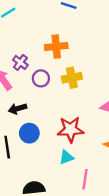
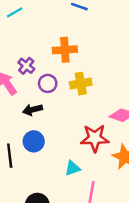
black arrow: (17, 109) -> (33, 110), moved
red star: (70, 129) -> (95, 138), moved

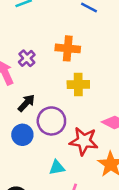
purple circle: (48, 83) -> (51, 121), moved, size x1.5
black arrow: (33, 110) -> (26, 103), turned 138

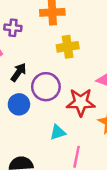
purple cross: (27, 58) -> (13, 28), turned -35

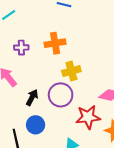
purple cross: (13, 28) -> (21, 48), moved
purple circle: (46, 87) -> (61, 95), moved

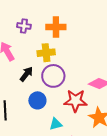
yellow cross: (71, 71) -> (46, 53), moved
blue circle: (36, 125) -> (37, 100), moved

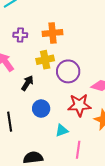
purple circle: (53, 76) -> (68, 71), moved

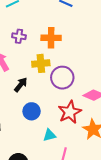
red star: (79, 105) -> (70, 112), turned -30

